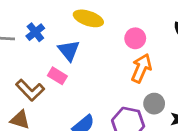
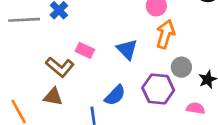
blue triangle: (69, 50) -> (127, 49), moved

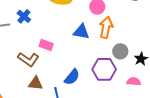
blue triangle: (127, 49) -> (81, 32), moved, turned -30
brown triangle: (53, 97) -> (36, 83), moved

